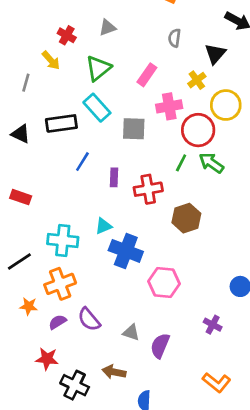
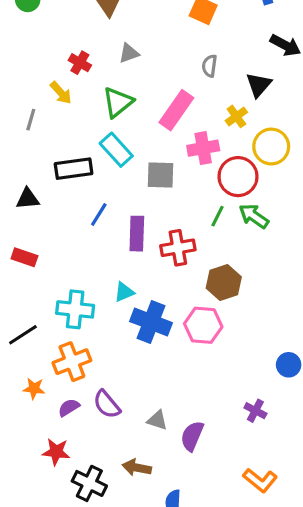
pink rectangle: (147, 75) -> (176, 110), size x1.4
black triangle: (21, 134) -> (28, 199), moved, turned -30
purple rectangle: (114, 177) -> (137, 234), size x1.5
pink hexagon: (164, 283) -> (203, 325), moved

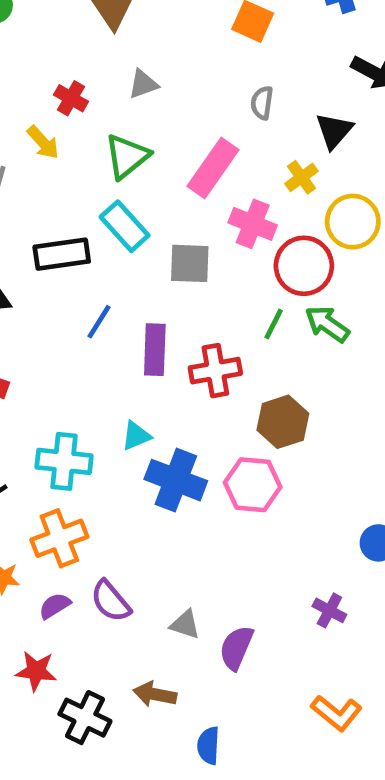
pink cross: (203, 148) -> (253, 224), turned 32

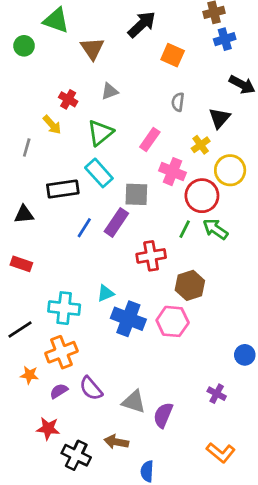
pink rectangle: (213, 168) -> (150, 139), size x0.7
purple rectangle: (155, 350) -> (116, 222), moved, turned 32
gray triangle: (185, 624) -> (134, 402), size x1.4

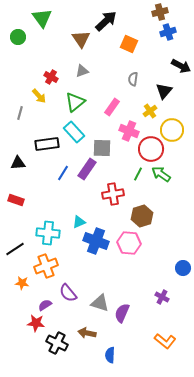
green triangle: (56, 20) -> (42, 18), turned 35
brown triangle: (92, 48) -> (81, 39), moved
purple semicircle: (59, 391) -> (45, 305), moved

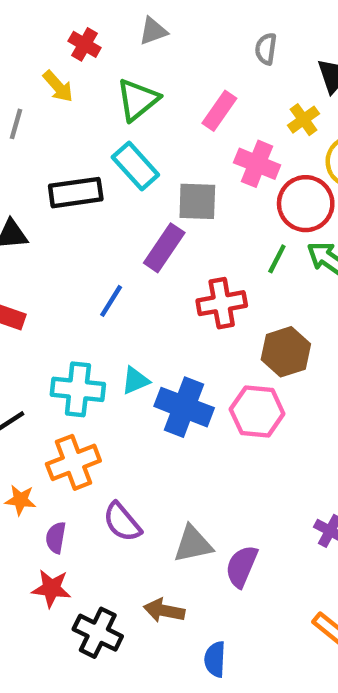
blue line: (63, 173) -> (111, 301), moved
cyan triangle: (79, 222) -> (135, 381), moved
gray triangle: (100, 303) -> (193, 544), turned -30
purple semicircle: (45, 305) -> (56, 538), moved, turned -48

